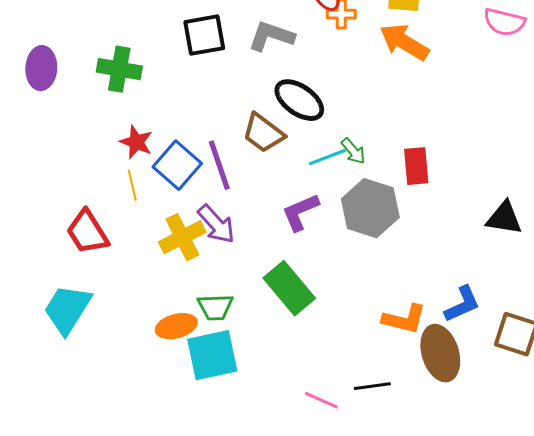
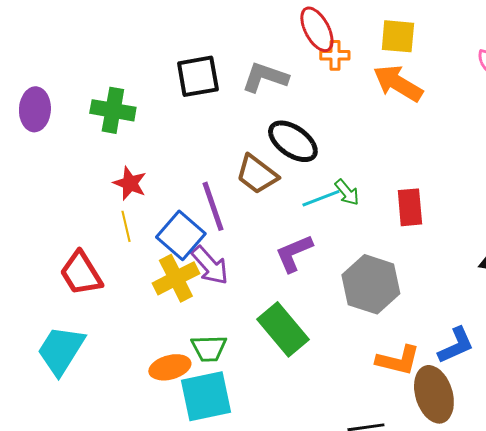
blue square: (177, 165) -> (181, 235), moved
gray hexagon: (370, 208) -> (371, 284), moved

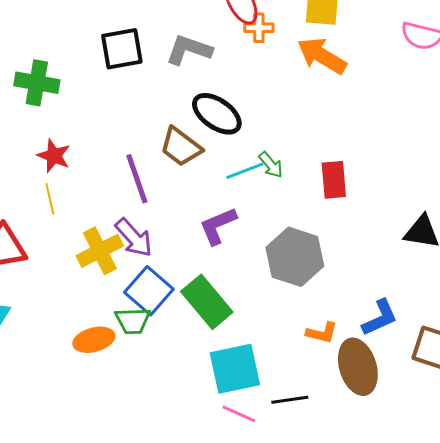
blue square: (181, 235) -> (149, 291), moved
orange L-shape: (398, 360) -> (322, 333), size x0.7
cyan square: (206, 396) -> (235, 369), moved

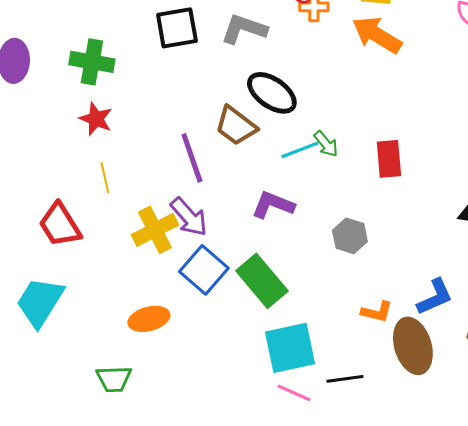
red star: (54, 156) -> (96, 119), moved
purple L-shape: (218, 226) -> (273, 205), turned 45
gray hexagon: (295, 257) -> (350, 236), size x0.6
green trapezoid: (133, 321) -> (114, 379), moved

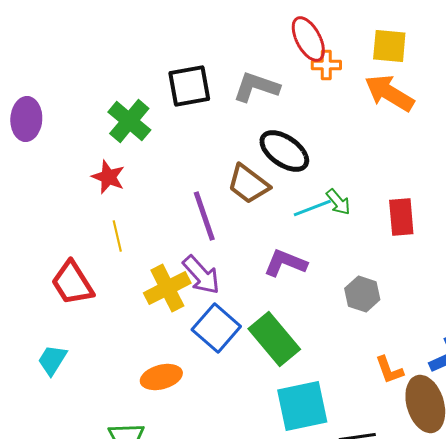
green cross: (92, 62) -> (129, 121), moved, turned 30
cyan trapezoid: (40, 302) -> (52, 360), size x0.6
orange L-shape: (377, 312) -> (389, 370), turned 56

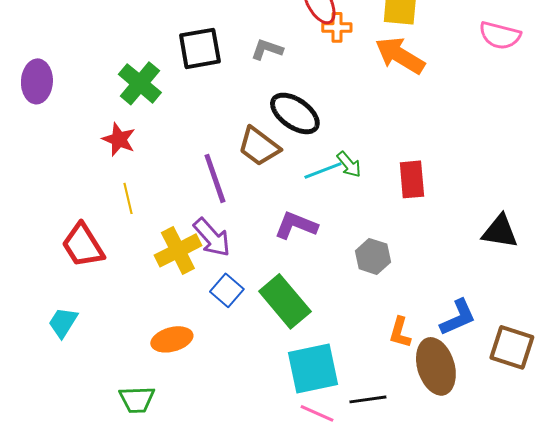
gray L-shape: (256, 87) -> (267, 49), size x0.7
blue square: (216, 328) -> (227, 290), size x0.7
orange L-shape: (389, 370) -> (400, 332), turned 36

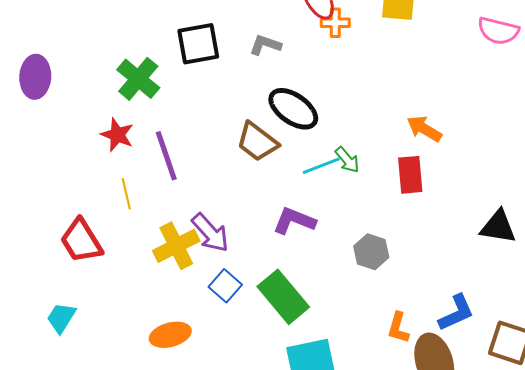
orange arrow: (400, 55) -> (424, 129), moved, size x0.7
purple line: (215, 178) -> (166, 156), moved

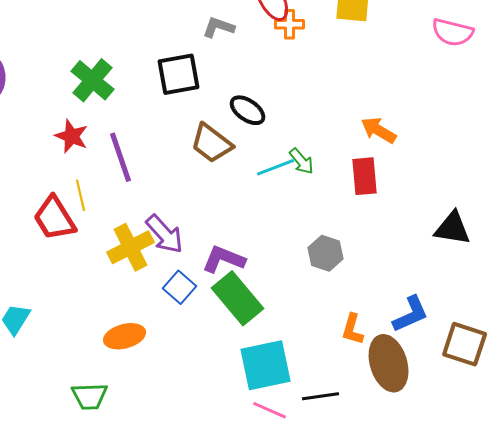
black square: (198, 44) -> (179, 74), moved
gray L-shape: (265, 45) -> (219, 27), moved
black ellipse: (293, 109) -> (248, 110), size x0.7
purple L-shape: (294, 221) -> (224, 259), moved
red trapezoid: (81, 241) -> (55, 218), moved

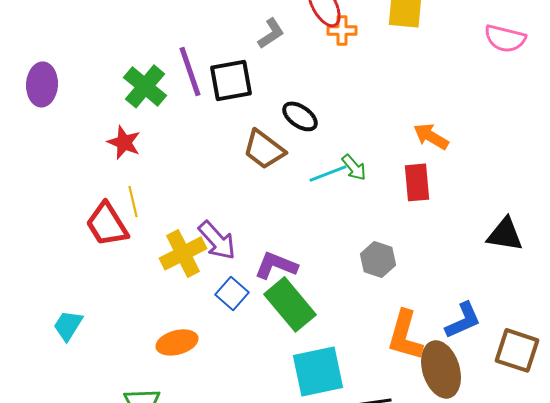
gray L-shape: (219, 27) -> (271, 33), turned 128
purple line: (121, 157) -> (190, 71), moved
orange L-shape: (353, 329) -> (405, 335), size x1.6

